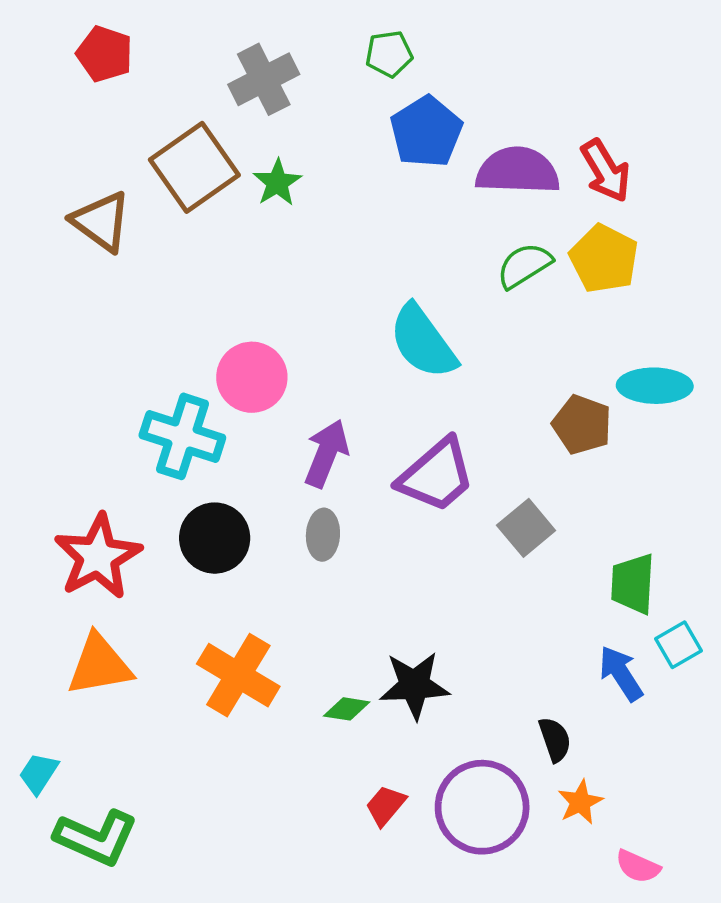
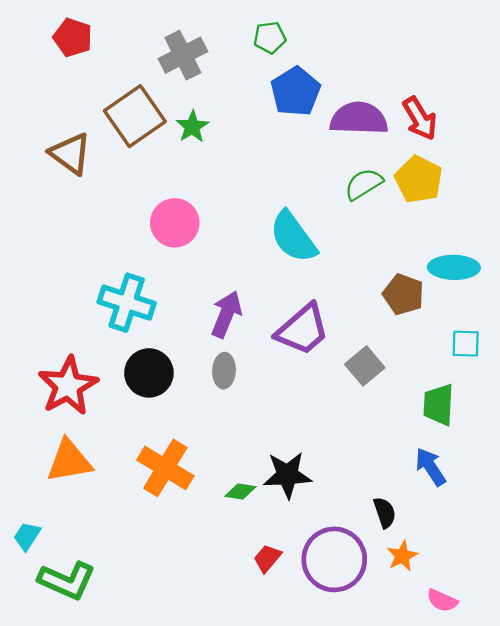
pink circle: (252, 377) -> (175, 223), moved
cyan square: (678, 645) -> (466, 344), moved, turned 32

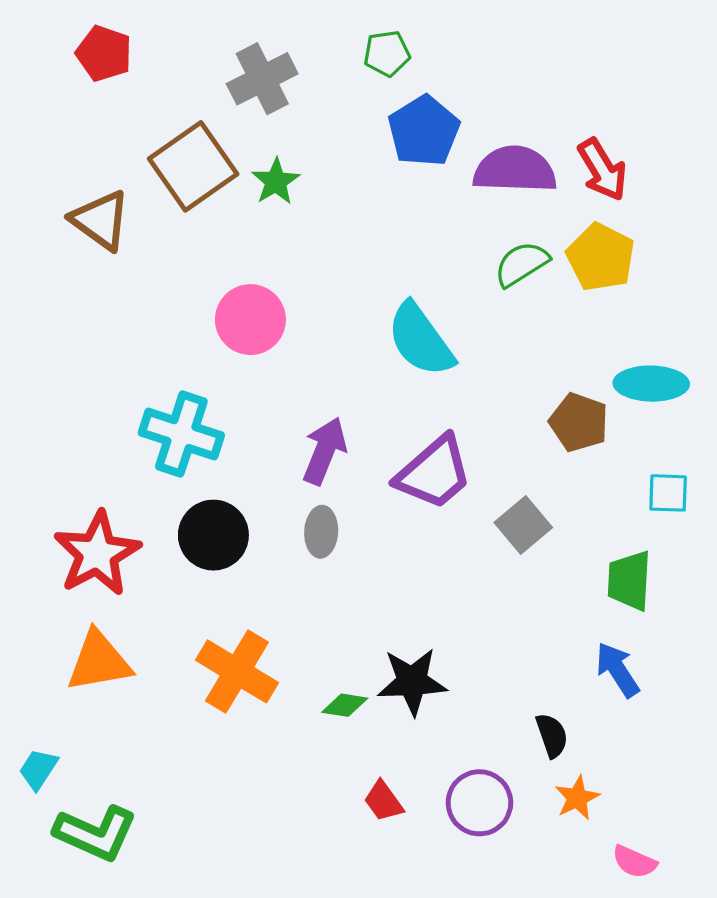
red trapezoid: (267, 558) -> (383, 801), turned -76
purple circle: (334, 559) -> (479, 803), size x0.7

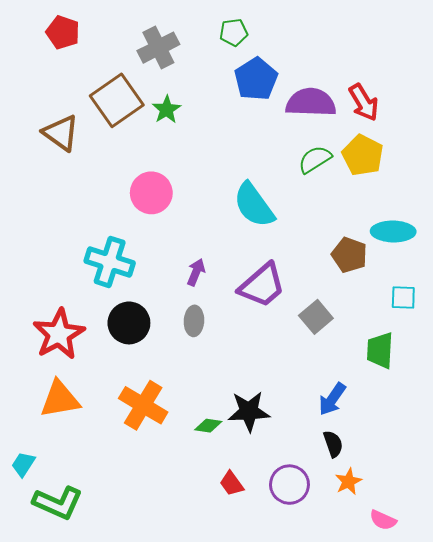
purple arrow: (325, 451) -> (196, 272), size x0.7
blue arrow: (618, 670) -> (332, 399), moved, turned -112

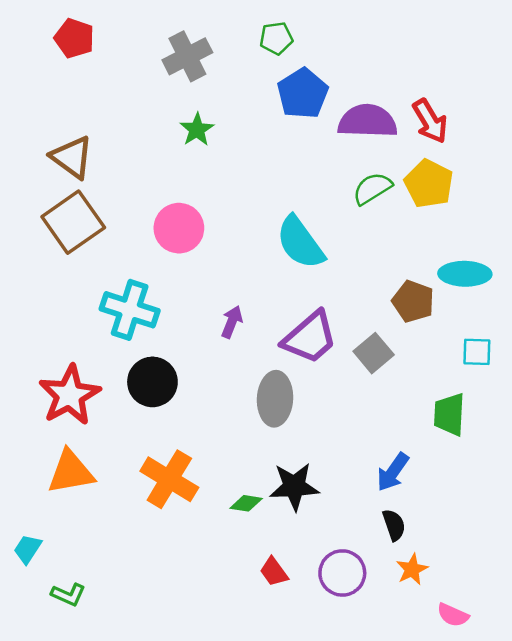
brown square: (117, 100) -> (73, 222), moved
gray square: (316, 317) -> (374, 353), moved
gray ellipse: (194, 321) -> (275, 399), moved, size x1.5
green L-shape: (58, 503) -> (68, 595), size x0.6

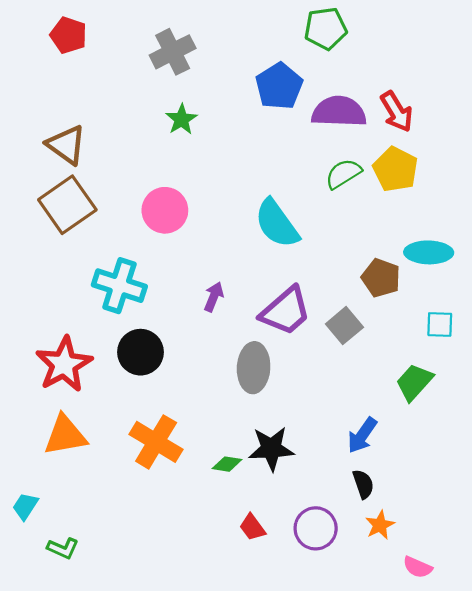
green pentagon: (276, 38) -> (326, 29), moved, size x1.4
green trapezoid: (449, 414) -> (414, 382), turned 39

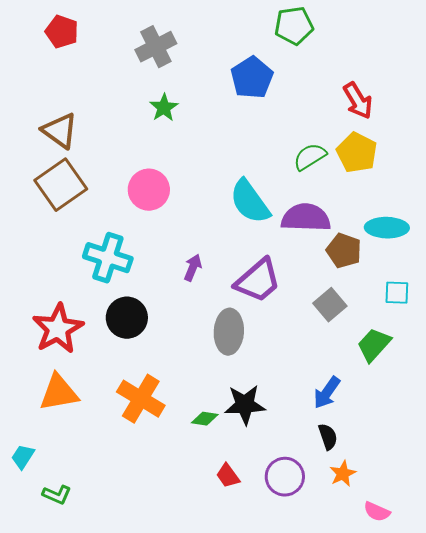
purple semicircle: (339, 112) -> (306, 218), moved
gray square: (344, 326) -> (330, 305), moved

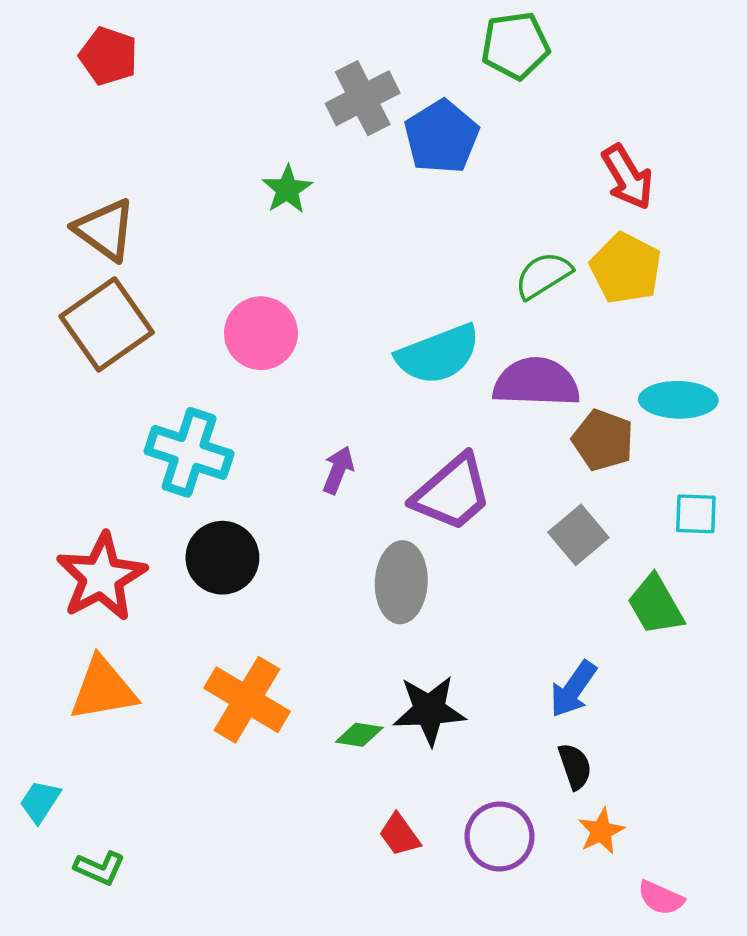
gray cross: (156, 47) -> (363, 98), moved
cyan semicircle: (250, 202) -> (438, 354), turned -75
green trapezoid: (374, 345) -> (656, 605), turned -72

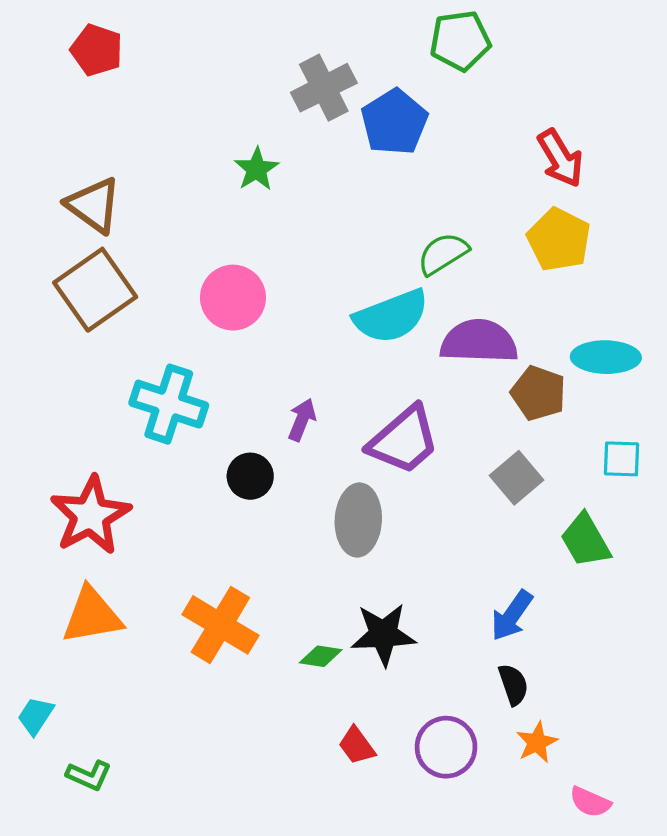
green semicircle: (543, 275) -> (443, 254), moved
black circle: (222, 558) -> (250, 476), moved, size x0.7

